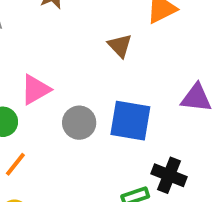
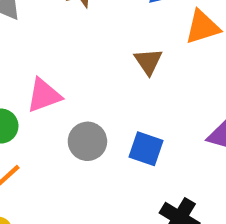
blue square: (130, 121) -> (146, 149), size x0.7

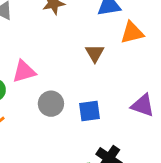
blue square: (146, 149) -> (90, 111), turned -30

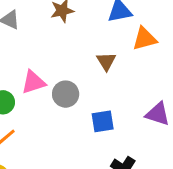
gray circle: (51, 104) -> (66, 94), moved

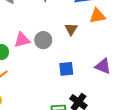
gray circle: (66, 94) -> (43, 40), moved

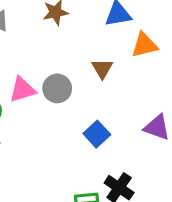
blue square: (66, 69) -> (97, 134), turned -35

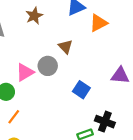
brown triangle: (102, 69) -> (65, 47), moved

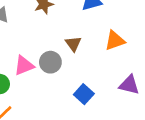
orange triangle: (98, 23) -> (115, 41), moved

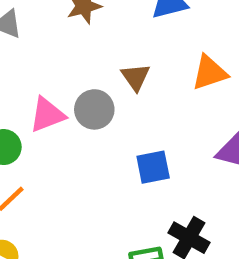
blue square: (84, 94) -> (153, 167), turned 36

